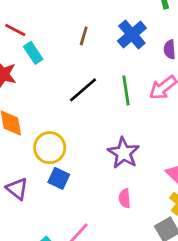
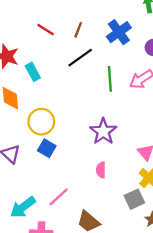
red line: (15, 30) -> (46, 30), moved
cyan rectangle: (33, 53) -> (33, 72), moved
black line: (83, 90) -> (80, 58), moved

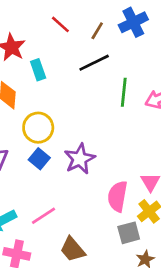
blue cross: (119, 32) -> (133, 22), moved
purple star: (103, 131) -> (80, 159), moved
pink semicircle: (101, 170) -> (118, 196), moved, size x1.6

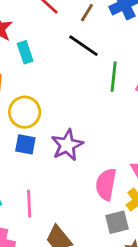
black line: (94, 63) -> (83, 46), turned 60
blue square: (39, 159) -> (25, 144), turned -30
pink line: (44, 216) -> (29, 204), turned -60

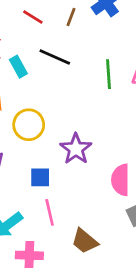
black line: (83, 46) -> (55, 57), moved
blue square: (25, 144) -> (40, 177), moved

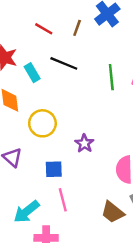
purple star: (76, 149) -> (84, 143), size x0.7
brown trapezoid: (85, 241) -> (113, 212), moved

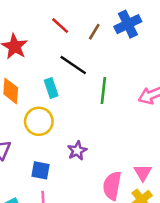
cyan rectangle: (32, 73) -> (51, 88), moved
green line: (111, 77) -> (103, 91), moved

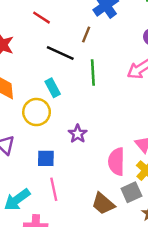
brown line: (94, 32) -> (86, 34), moved
cyan rectangle: (51, 88) -> (53, 88), moved

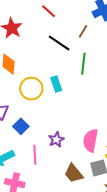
cyan rectangle: (53, 88) -> (56, 84), moved
purple star: (78, 134) -> (56, 140), moved
blue square: (46, 158) -> (21, 126), moved, turned 35

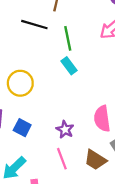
cyan rectangle: (56, 84) -> (69, 66), moved
pink line: (35, 155) -> (62, 159), moved

